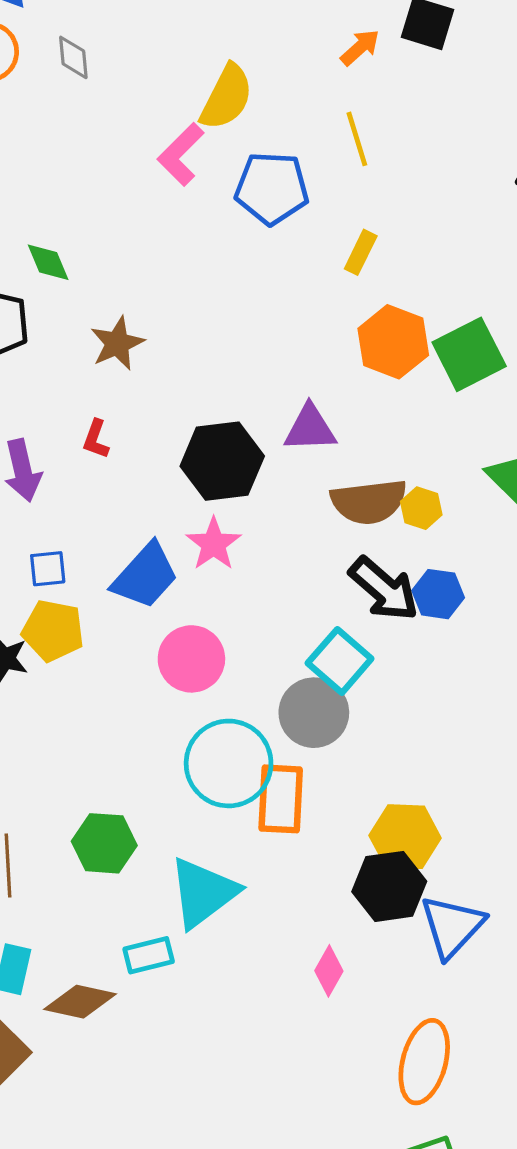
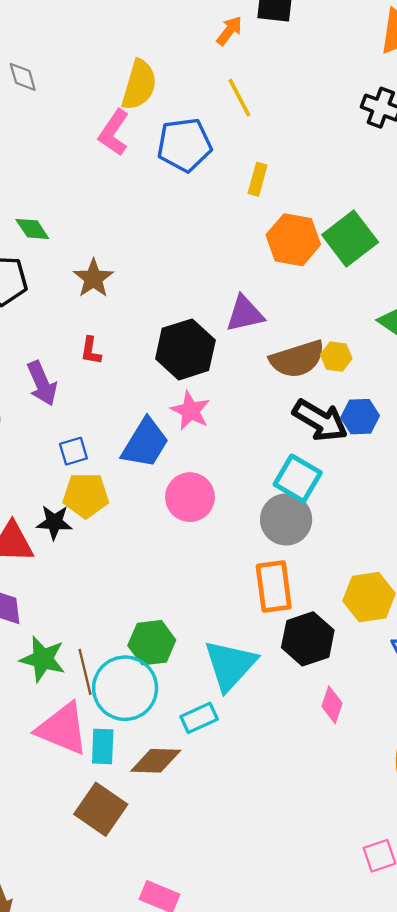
cyan circle: (229, 763) -> (125, 688), moved
black hexagon: (389, 886) -> (308, 639), moved

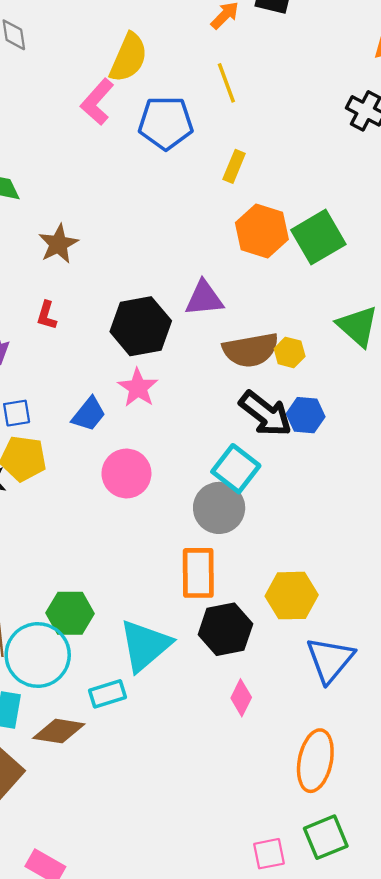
blue trapezoid: (145, 443) -> (89, 414), size x0.7

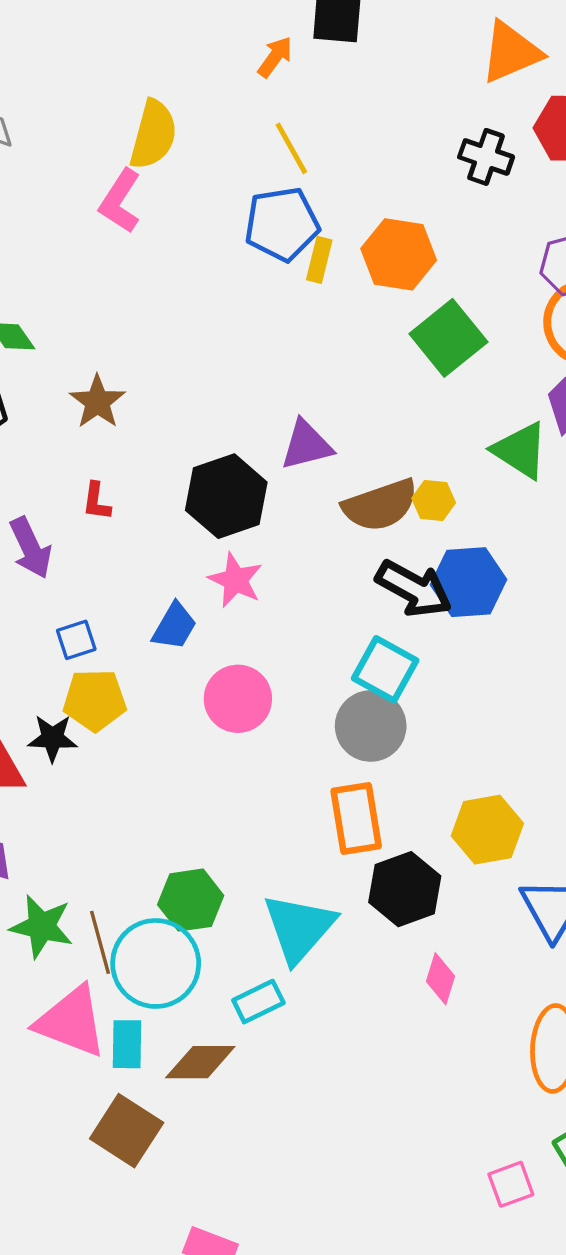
blue pentagon: (166, 123) -> (282, 224), moved
orange hexagon: (262, 231) -> (399, 254), moved
blue hexagon: (306, 415) -> (469, 582), size x1.4

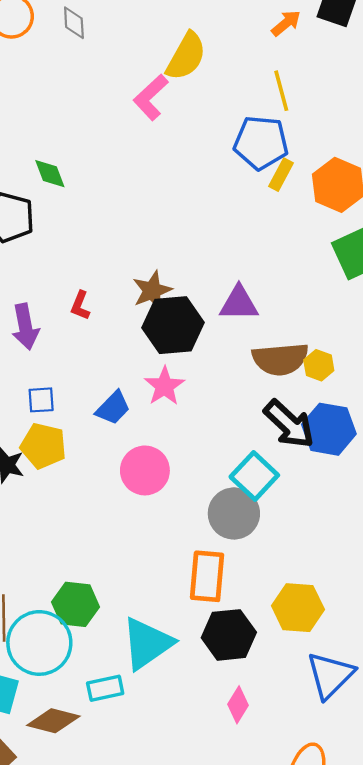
brown star: (97, 402) -> (152, 291), moved

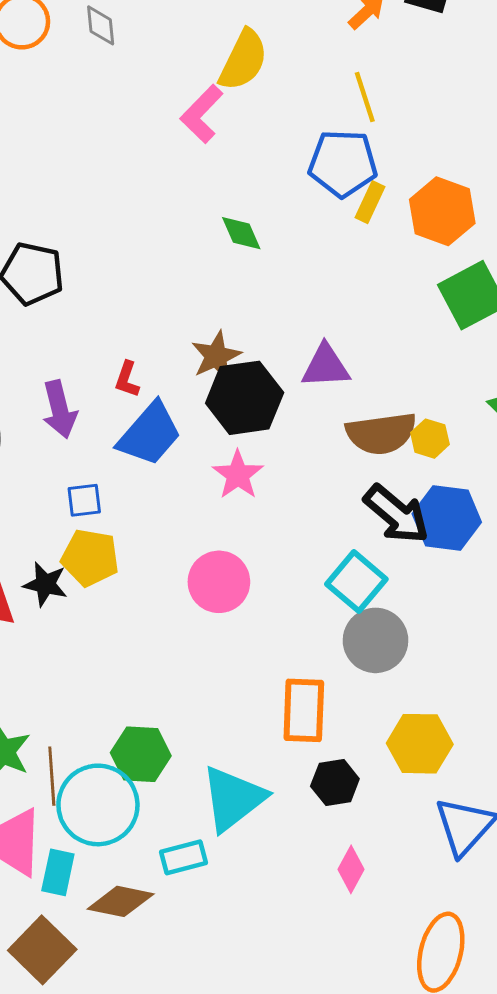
green diamond: (50, 174) -> (241, 233), moved
blue trapezoid: (113, 408) -> (150, 434), moved, size x1.5
gray circle: (234, 513) -> (375, 640), moved
black hexagon: (229, 635) -> (335, 782), size x0.7

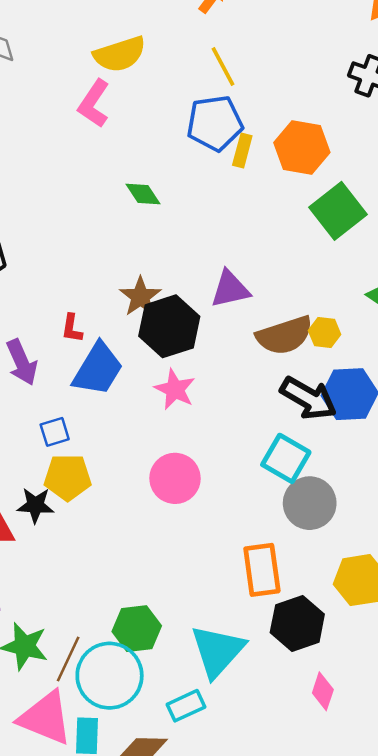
yellow semicircle: (243, 60) -> (120, 54), turned 56
brown line: (52, 776) -> (68, 659), turned 39
black hexagon: (335, 782) -> (297, 623), size x1.4

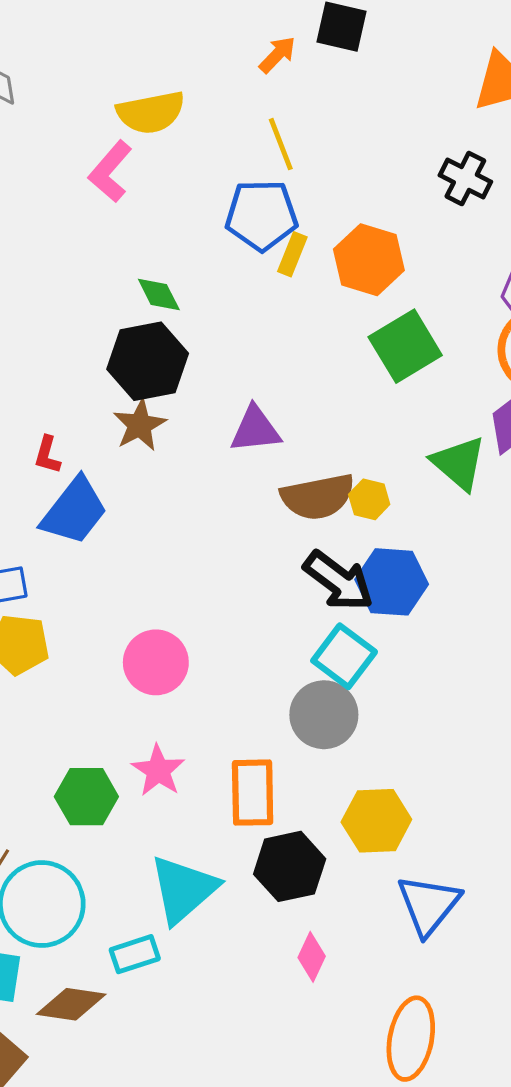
black hexagon: (169, 326) -> (148, 361), moved
pink star: (175, 389) -> (158, 771), moved
cyan square: (286, 458) -> (344, 656), moved
green hexagon: (137, 629) -> (86, 797), moved

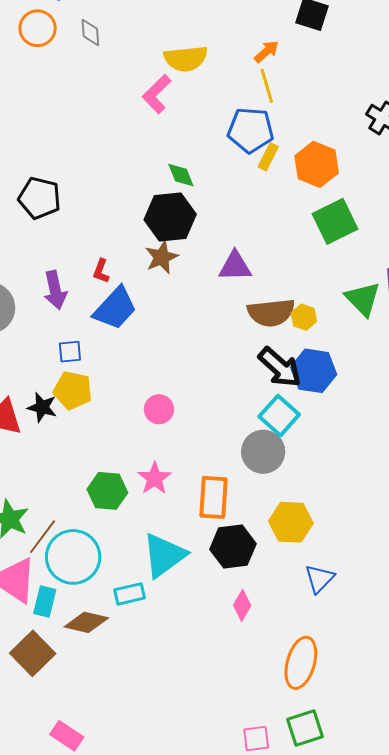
orange arrow: (277, 55) -> (266, 52), moved
pink circle: (156, 662) -> (159, 409), size x0.7
blue triangle: (429, 905) -> (319, 579), size x0.7

